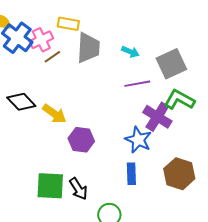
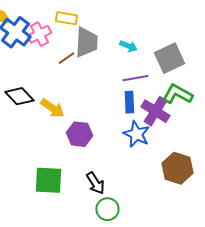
brown line: (52, 57) -> (66, 58), moved
blue rectangle: (131, 174) -> (129, 102), moved
black arrow: (78, 189) -> (95, 183), moved

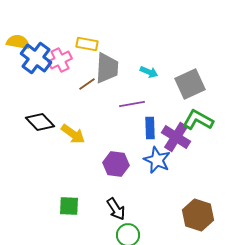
purple line: (135, 78) -> (132, 104), moved
purple hexagon: (79, 134) -> (116, 164), moved
brown hexagon: (177, 168) -> (198, 215), moved
green square: (48, 180) -> (69, 206), size x0.7

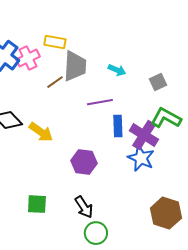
gray square: (190, 84) -> (158, 82), size x0.6
blue star: (157, 160) -> (141, 158), moved

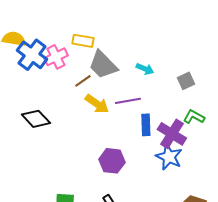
gray trapezoid: (75, 66) -> (103, 65), turned 132
green L-shape: (166, 118) -> (194, 117), size x0.7
yellow arrow: (41, 132) -> (97, 104), moved

